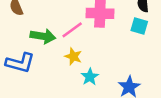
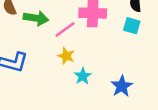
green arrow: (43, 36) -> (36, 18), moved

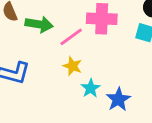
blue star: (122, 86) -> (118, 99), moved

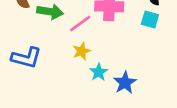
yellow star: (72, 66) -> (82, 51), turned 30

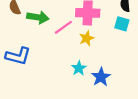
yellow star: (82, 51) -> (87, 38), moved

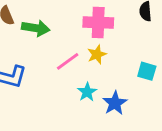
cyan square: (122, 24) -> (147, 71), moved
pink line: (63, 27) -> (68, 61), moved

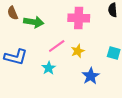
yellow star: (97, 54) -> (78, 51), moved
cyan star: (87, 92) -> (49, 68), moved

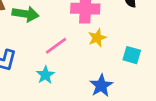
yellow star: (78, 51) -> (97, 38), moved

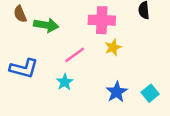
cyan square: (132, 55) -> (150, 93), moved, turned 35

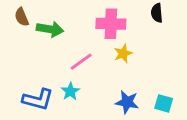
blue L-shape: (24, 68) -> (38, 99), moved
blue star: (117, 92) -> (127, 102), turned -30
cyan square: (150, 93) -> (164, 103), turned -35

